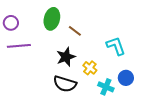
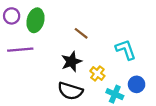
green ellipse: (52, 19) -> (36, 20), moved
purple circle: (11, 23) -> (12, 16), moved

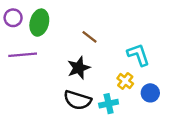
yellow cross: (97, 74) -> (125, 81), moved
cyan cross: (115, 94) -> (109, 104), moved, turned -35

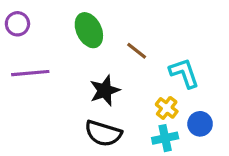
green ellipse: (39, 23) -> (89, 30), moved, turned -40
brown line: (89, 37) -> (137, 51), moved
cyan cross: (109, 104) -> (165, 138), moved

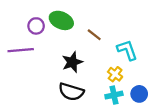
purple circle: (17, 24) -> (36, 26), moved
green ellipse: (89, 30) -> (61, 20), turned -40
blue circle: (200, 124) -> (139, 94), moved

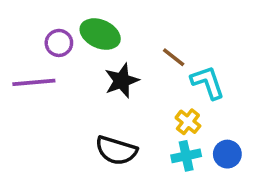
brown line: (94, 35) -> (174, 57), moved
black star: (72, 62) -> (122, 81), moved

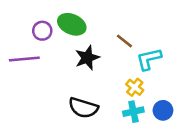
cyan L-shape: (208, 82) -> (149, 59), turned -84

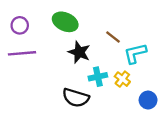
purple circle: (42, 31) -> (20, 25), moved
black star: (87, 58) -> (79, 52), turned -30
cyan cross: (133, 112) -> (98, 77), moved

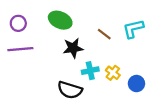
black star: (79, 52) -> (73, 48), turned -30
cyan L-shape: (135, 53) -> (133, 29), moved
blue circle: (148, 100) -> (136, 84), moved

